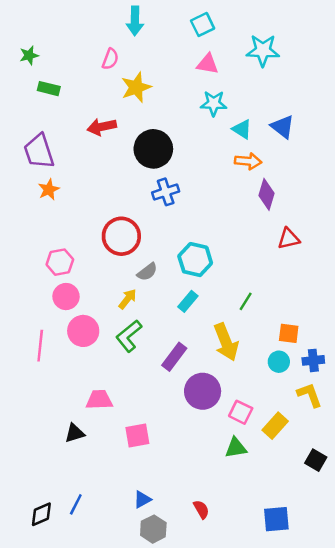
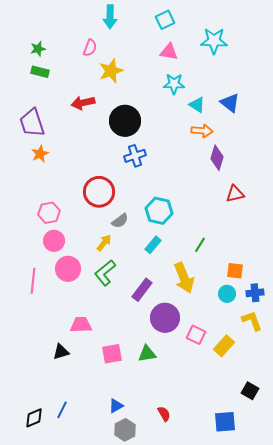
green star: (29, 55) -> (38, 49), moved
green triangle: (236, 448) -> (147, 354), moved
black square: (316, 460) -> (250, 391), moved

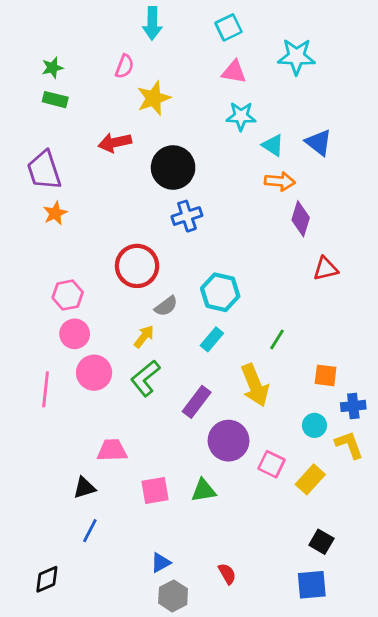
cyan circle: (227, 294) -> (314, 425), moved
black square: (250, 391) -> (321, 542), moved
blue line: (62, 410) -> (90, 531), moved

